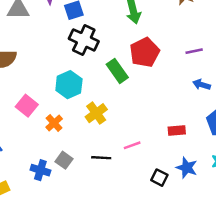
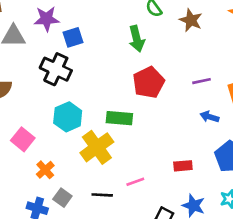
black cross: (84, 40) -> (56, 69), moved
green rectangle: (117, 71) -> (119, 118), moved, turned -50
yellow cross: (96, 113) -> (97, 147), size x1.4
orange cross: (54, 123) -> (45, 170), moved

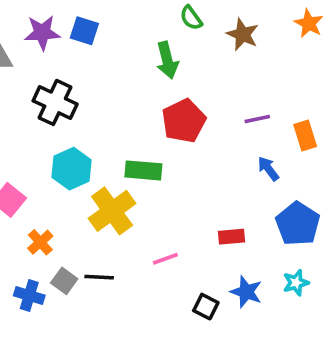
blue square: (73, 37) -> (84, 31), moved, turned 36
blue arrow: (209, 117) -> (268, 169), turned 36
black line: (102, 195) -> (99, 277), moved

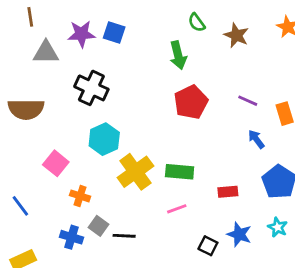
purple line: (257, 119) -> (248, 101), turned 36
green rectangle: (143, 170) -> (180, 172), moved
orange cross: (40, 242) -> (80, 196), turned -30
black line: (99, 277) -> (124, 236), moved
cyan star: (296, 283) -> (278, 227), turned -30

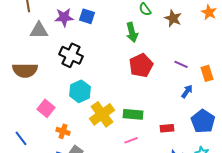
blue arrow: (256, 139) -> (187, 91), turned 72

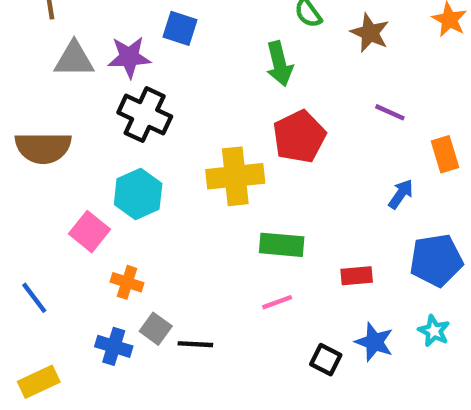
purple star: (64, 17) -> (129, 57), moved
purple line: (181, 64) -> (390, 112), moved
cyan hexagon: (80, 91) -> (138, 194), moved
yellow cross: (102, 114) -> (235, 176), moved, turned 30
blue pentagon: (203, 121) -> (436, 260), turned 30

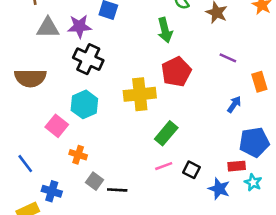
green rectangle: (282, 245) -> (166, 133), turned -55
red rectangle: (357, 276) -> (237, 166), moved
blue cross: (114, 346) -> (52, 191), moved
black square: (326, 360) -> (191, 170), moved

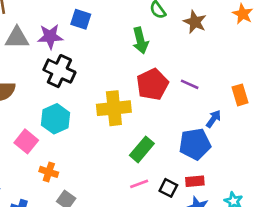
purple line: (228, 58) -> (190, 84), moved
blue pentagon: (254, 142) -> (195, 144), moved
red rectangle: (237, 166) -> (195, 181), moved

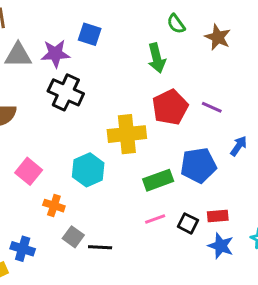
cyan hexagon: (55, 119) -> (88, 170), moved
blue pentagon: (195, 144) -> (198, 165), moved
green rectangle: (142, 149) -> (158, 180), turned 30

